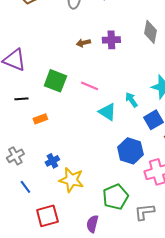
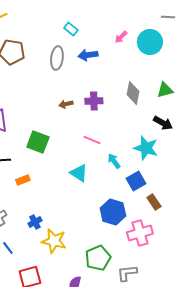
pink line: (89, 86) -> (92, 140), moved
cyan triangle: (107, 112) -> (79, 173), moved

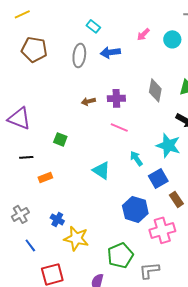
cyan circle: (150, 42) -> (172, 39), size x0.7
pink line: (92, 140) -> (119, 127), moved
green square: (38, 142) -> (60, 139), size x0.6
blue cross: (35, 222) -> (57, 219), turned -32

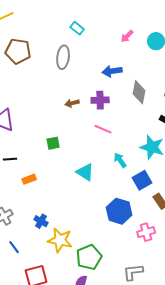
blue arrow: (110, 52) -> (112, 71), moved
green square: (60, 139) -> (53, 143), moved, turned -32
pink cross: (162, 230) -> (146, 232), size x0.7
green pentagon: (120, 255) -> (89, 257), moved

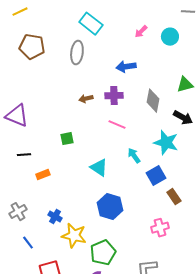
cyan rectangle: (77, 28) -> (91, 24), size x1.6
gray diamond: (139, 92) -> (153, 101), moved
blue hexagon: (119, 211) -> (110, 207), moved

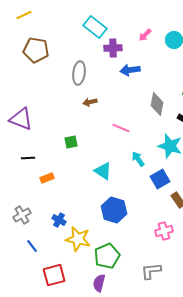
gray ellipse: (77, 53) -> (79, 73), moved
purple cross: (114, 96) -> (113, 48), moved

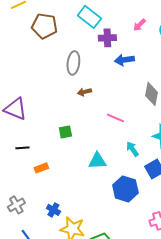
brown pentagon: (36, 50) -> (44, 26), moved
cyan triangle: (103, 171) -> (97, 161), turned -36
blue hexagon: (114, 210) -> (125, 189), moved

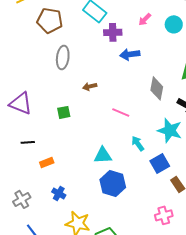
gray ellipse: (73, 63) -> (63, 57), moved
green square: (65, 132) -> (64, 112), moved
blue hexagon: (125, 189) -> (113, 183), moved
blue cross: (53, 210) -> (59, 193), moved

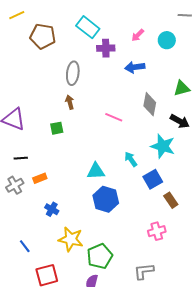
blue arrow: (130, 54) -> (135, 67), moved
gray ellipse: (63, 57) -> (73, 73), moved
brown arrow: (90, 86) -> (70, 102), moved, turned 88
pink line: (121, 112) -> (114, 117), moved
gray cross: (22, 199) -> (15, 185), moved

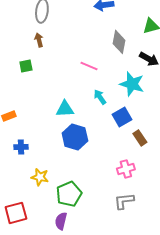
pink line: (114, 117) -> (89, 66), moved
blue cross: (52, 209) -> (21, 147), turned -32
yellow star: (71, 239) -> (40, 177), size x0.7
gray L-shape: (144, 271) -> (124, 201), moved

